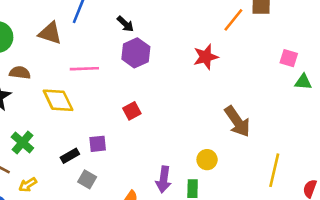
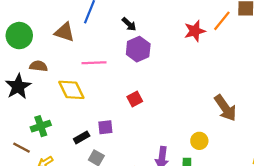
red star: (206, 57) -> (195, 31), moved
green cross: (22, 142) -> (41, 126), turned 30

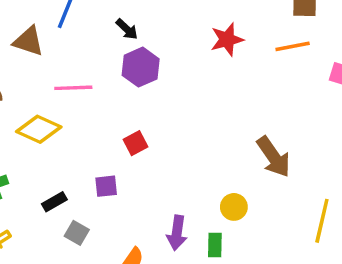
orange line: (222, 21) -> (293, 46), moved, turned 40
yellow diamond: (71, 90) -> (39, 129), turned -40
purple square: (105, 127) -> (106, 186), moved

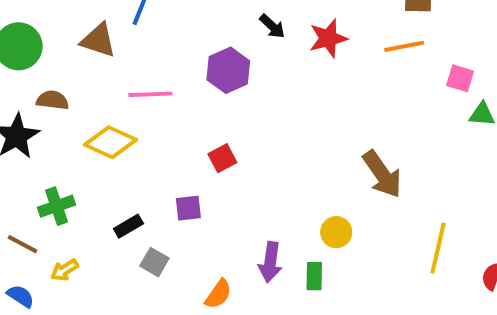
black arrow: (127, 29) -> (272, 26), moved

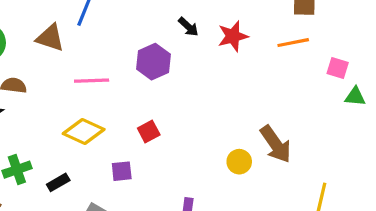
yellow diamond: (110, 142) -> (84, 131), moved
black rectangle: (128, 226) -> (58, 182), moved
yellow circle: (336, 232) -> (239, 162), moved

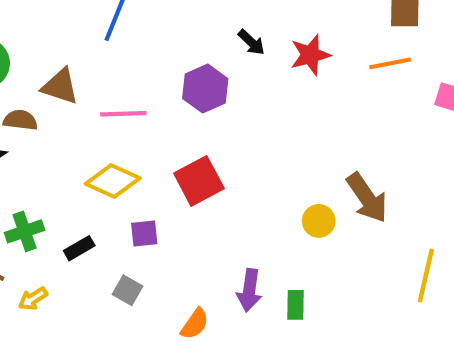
brown triangle: (50, 38) -> (60, 86), moved
red square: (149, 131) -> (199, 181), size x1.6
purple square: (122, 171) -> (144, 234), moved

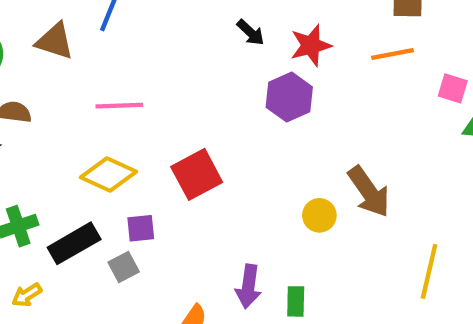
brown triangle: (60, 86) -> (55, 41), moved
purple hexagon: (205, 89) -> (289, 97), moved
black rectangle: (79, 248) -> (74, 243), size x1.6
gray square: (127, 290) -> (124, 267), moved, turned 32

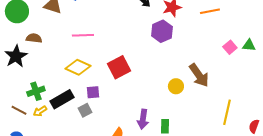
pink square: (453, 88) -> (230, 47), moved, turned 32
yellow arrow: (27, 295) -> (40, 111), moved

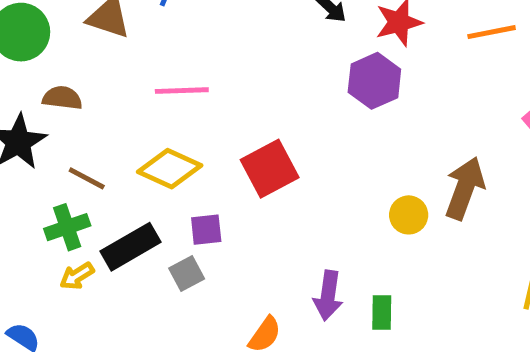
brown arrow: (199, 75) -> (465, 188), turned -125
brown line: (19, 110) -> (87, 178), moved

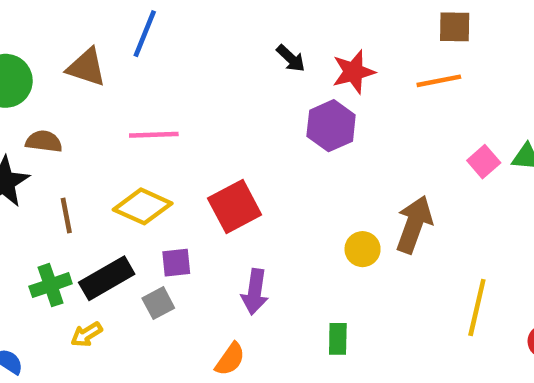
brown line: (87, 178) -> (66, 215), turned 51
green cross: (67, 227) -> (51, 285), moved
yellow arrow: (77, 276) -> (86, 334), moved
purple arrow: (328, 295) -> (255, 292), moved

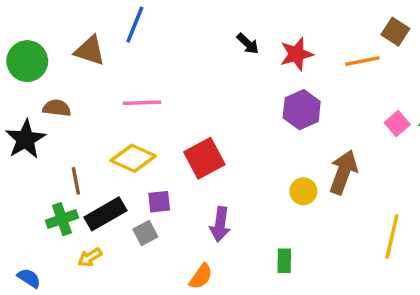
brown square: (455, 27) -> (395, 32), moved, turned 32
purple hexagon: (331, 126) -> (302, 110), moved
brown line: (66, 215) -> (76, 181), moved

